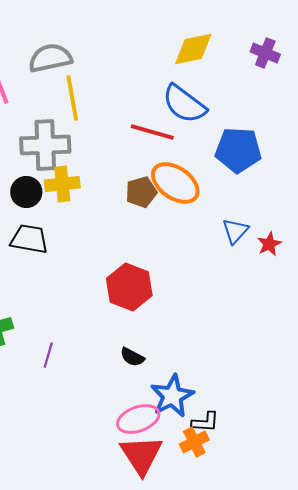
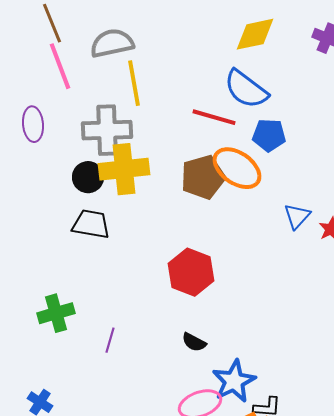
blue pentagon: (238, 150) -> (269, 135), moved, size x0.7
yellow cross: (62, 184) -> (124, 169), size x1.4
brown pentagon: (141, 192) -> (203, 177), size x1.4

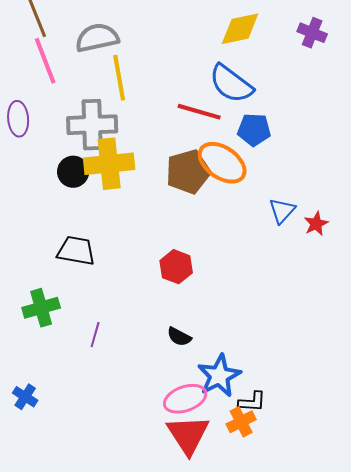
black trapezoid: (91, 224) -> (76, 251), moved
red hexagon: (191, 272) -> (176, 267), size x0.7

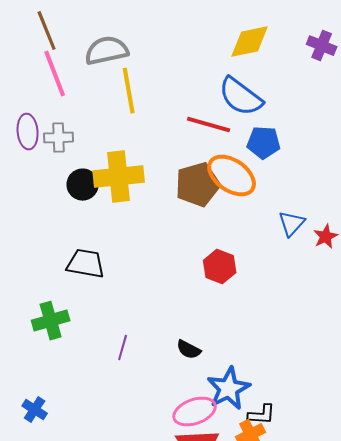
gray cross: (92, 125) -> (59, 138), moved, size x0.6
red hexagon: (176, 267) -> (220, 267), moved
purple line: (95, 335) -> (123, 348), moved

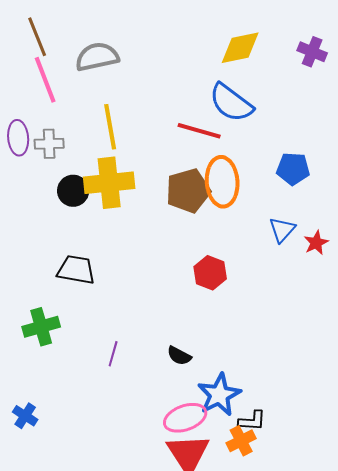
yellow line: (129, 91) -> (110, 127), moved
blue pentagon: (264, 143) -> (293, 169), moved
orange ellipse: (232, 176) -> (222, 182), turned 51

